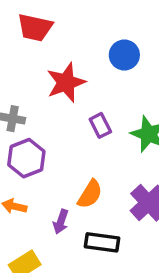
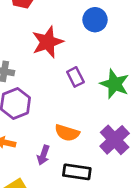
orange semicircle: (90, 194) -> (67, 133), turned 75

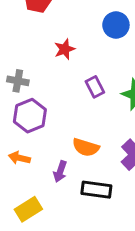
red star: (48, 42) -> (65, 49), size x0.6

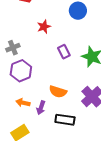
gray cross: (18, 81) -> (13, 48), turned -32
orange arrow: (19, 158) -> (23, 103), moved

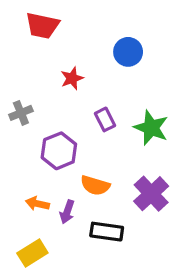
purple hexagon: (21, 71) -> (59, 151), moved

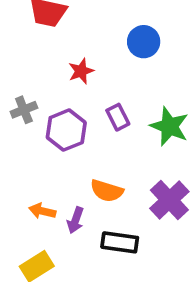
purple hexagon: (59, 151) -> (66, 130), moved

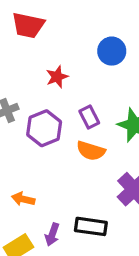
orange semicircle: (107, 191) -> (91, 151), moved
purple arrow: (75, 220) -> (52, 234), moved

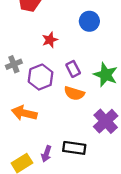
orange arrow: (23, 199) -> (24, 113), moved, size x1.5

